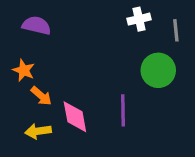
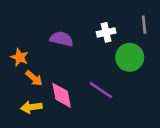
white cross: (139, 19) -> (106, 32), moved
purple semicircle: (36, 25) -> (62, 39), moved
purple line: (123, 110) -> (101, 90), turned -55

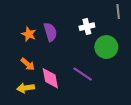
gray line: (144, 25) -> (118, 12), moved
purple semicircle: (62, 39) -> (50, 32), turned 60
orange star: (20, 57) -> (29, 34), moved

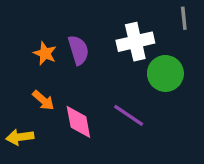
white cross: (87, 27) -> (135, 42), size x1.5
yellow arrow: (26, 88) -> (20, 137), moved

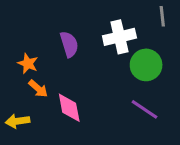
orange star: (45, 53) -> (28, 63), moved
purple line: (129, 115) -> (145, 109), moved

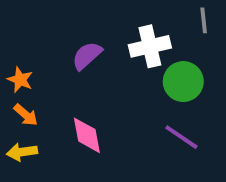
purple semicircle: (69, 44) -> (87, 56), turned -115
orange star: (28, 63) -> (20, 80), moved
orange arrow: (38, 89) -> (26, 115), moved

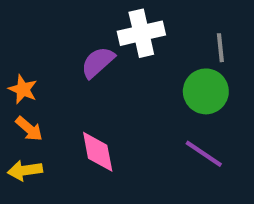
gray line: (204, 20) -> (220, 48), moved
white cross: (150, 46) -> (141, 33), moved

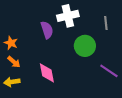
purple semicircle: (98, 62) -> (47, 30), turned 114
green circle: (206, 91) -> (85, 46), moved
purple line: (204, 154) -> (109, 71), moved

